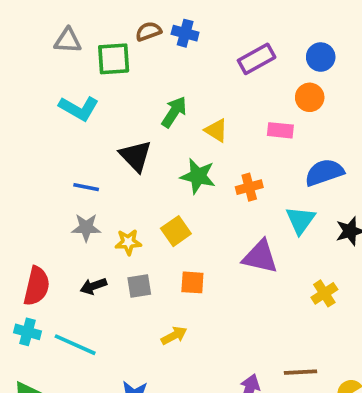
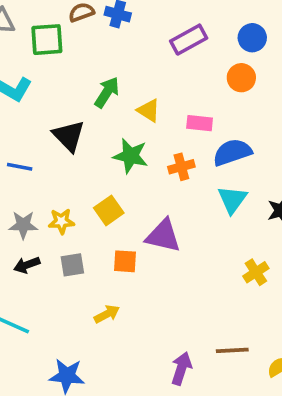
pink rectangle: (280, 130) -> (200, 123), moved
blue semicircle: (324, 172) -> (232, 152), moved
gray star: (86, 227) -> (23, 225), moved
purple triangle: (260, 257) -> (163, 236), moved

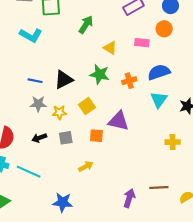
green arrow: (107, 92) -> (86, 25), moved
pink rectangle: (200, 123) -> (142, 43), moved
black triangle: (69, 136) -> (64, 80), moved, turned 48
gray star: (23, 225) -> (38, 104), moved
yellow cross: (256, 272) -> (173, 142), turned 32

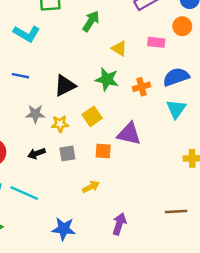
blue line: (35, 81) -> (20, 76), moved
purple arrow: (129, 198) -> (119, 224), moved

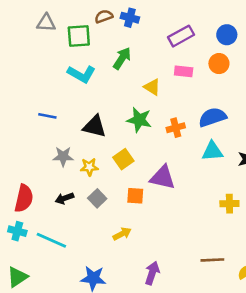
cyan L-shape: (27, 34) -> (81, 74), moved
pink rectangle: (156, 42) -> (184, 71), moved
black triangle: (65, 86) -> (95, 126), turned 40
cyan triangle: (176, 109) -> (212, 151), turned 50
gray square: (67, 153) -> (97, 198), turned -35

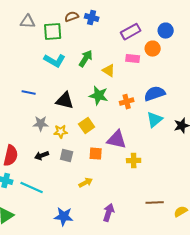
green arrow: (122, 58) -> (86, 59), moved
orange circle: (219, 64) -> (153, 49), moved
cyan triangle: (212, 151) -> (155, 120), turned -36
gray square: (97, 198) -> (67, 156), turned -32
yellow cross: (229, 204) -> (134, 161), moved

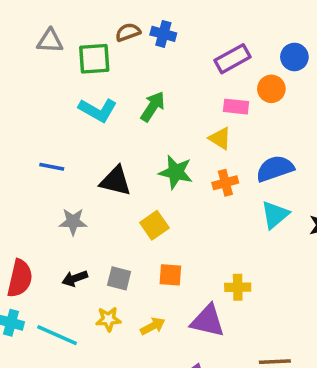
yellow triangle: (109, 71) -> (220, 138), moved
yellow star: (61, 132) -> (108, 319), moved
purple triangle: (117, 140) -> (208, 321), moved

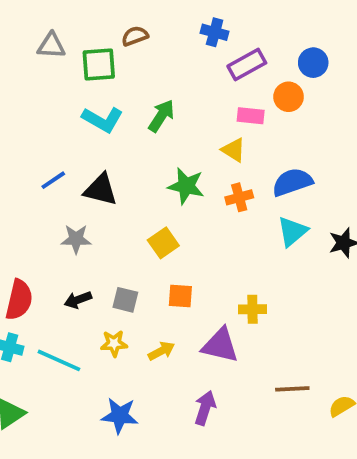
blue cross: (163, 34) -> (215, 32), moved
blue line: (52, 167) -> (53, 180), turned -45
black triangle: (116, 181) -> (101, 190), moved

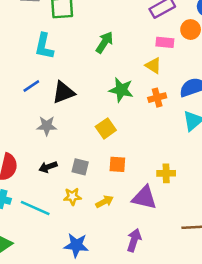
cyan L-shape: (103, 120) -> (44, 46), moved, turned 72
black triangle: (101, 190) -> (63, 92), turned -35

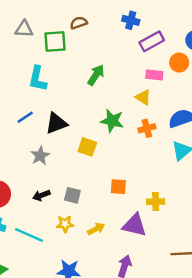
gray star: (47, 126) -> (40, 156), turned -30
yellow square: (106, 128) -> (87, 147), moved, turned -36
orange square: (117, 164) -> (118, 187), moved

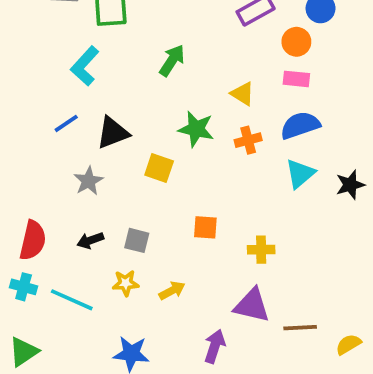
pink rectangle: (154, 75) -> (296, 79), moved
cyan L-shape: (38, 79) -> (85, 66), turned 30
purple triangle: (134, 225) -> (252, 305), moved

